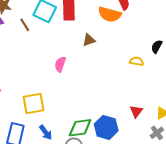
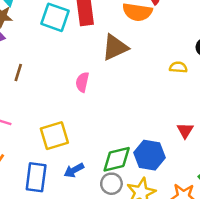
brown line: (25, 25) -> (18, 73), moved, turned 56
brown triangle: (89, 40) -> (115, 47), size x1.6
blue arrow: (46, 132) -> (74, 170), turned 105

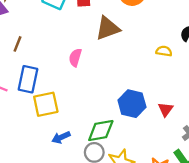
blue hexagon: (149, 155) -> (132, 104), moved
blue rectangle: (36, 177) -> (28, 79), moved

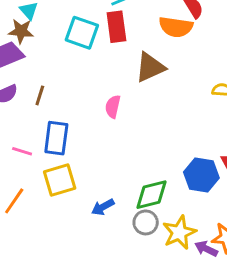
yellow square: (46, 104) -> (60, 180), moved
blue hexagon: (132, 104) -> (201, 175), moved

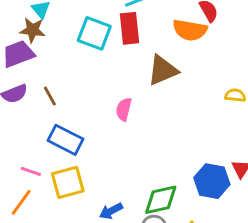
brown line: (40, 95) -> (50, 96), turned -48
blue rectangle: (56, 138) -> (65, 140), turned -72
pink line: (22, 151) -> (31, 171), moved

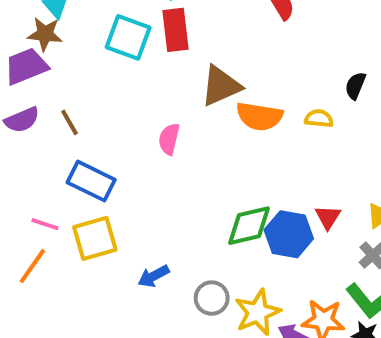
orange semicircle: (190, 30) -> (259, 116), moved
green diamond: (161, 200) -> (249, 226), moved

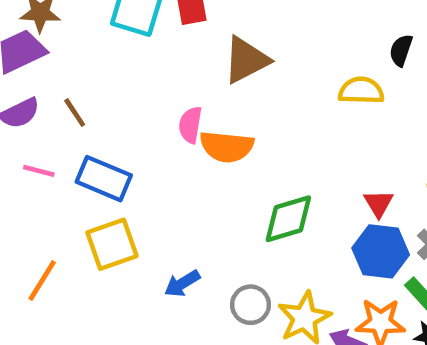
orange semicircle: (259, 116) -> (227, 147), moved
yellow semicircle: (319, 118) -> (361, 91), size x1.4
pink line: (45, 224) -> (39, 171), moved
blue hexagon: (289, 234) -> (381, 251), moved

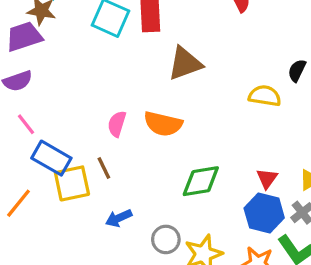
brown line: (75, 113) -> (104, 168), moved
pink semicircle: (190, 125) -> (117, 124), moved
pink line: (39, 171) -> (26, 124), turned 30
blue rectangle: (104, 179) -> (51, 158), moved

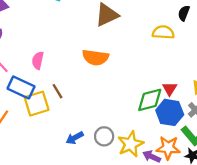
pink semicircle: (117, 124) -> (38, 60), moved
green diamond: (201, 181) -> (150, 100), moved
blue arrow: (119, 218) -> (75, 138), moved

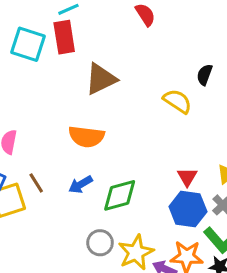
yellow semicircle: (163, 32) -> (177, 101), turned 30
green diamond: (150, 100) -> (120, 195), moved
blue arrow: (75, 138) -> (81, 184), moved

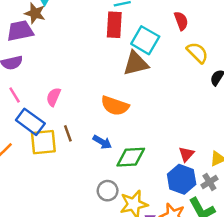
cyan square: (28, 44) -> (145, 40), moved
yellow semicircle: (177, 101) -> (197, 53), moved
blue arrow: (81, 184) -> (102, 142), turned -132

